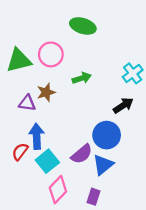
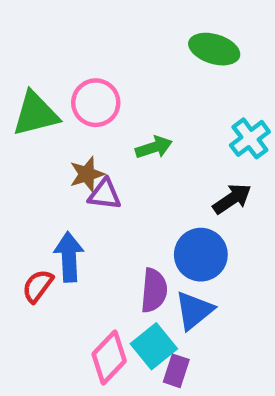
green ellipse: (83, 26) -> (214, 49), moved
purple triangle: (27, 103) -> (105, 194), moved
purple semicircle: (82, 154) -> (154, 290), turned -45
cyan square: (47, 161) -> (154, 346), moved

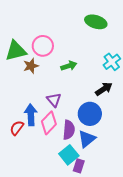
brown star: (87, 174) -> (31, 66), moved
purple triangle: (105, 194) -> (54, 100), moved, turned 42
pink diamond: (109, 357) -> (49, 123), moved

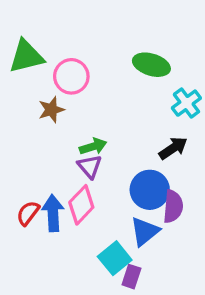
green ellipse: (96, 22) -> (151, 65), moved
green triangle: (16, 51) -> (26, 56), moved
green arrow: (69, 66) -> (93, 146), moved
blue arrow: (31, 115) -> (53, 213), moved
purple semicircle: (69, 130) -> (173, 206), moved

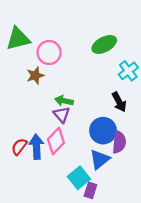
green ellipse: (151, 65) -> (104, 44), turned -45
green arrow: (93, 146) -> (64, 101), turned -150
black arrow: (173, 148) -> (119, 102), turned 96

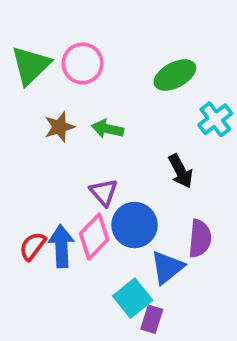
green triangle: (18, 39) -> (31, 65), turned -30
pink circle: (49, 53) -> (83, 63), moved
green arrow: (64, 101) -> (108, 129), moved
black arrow: (119, 102) -> (181, 171), moved
blue circle: (103, 131) -> (135, 225), moved

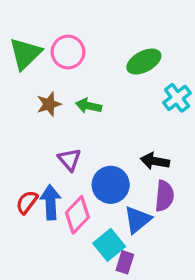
black arrow: (181, 171) -> (155, 161), moved, turned 128
purple triangle: (104, 192) -> (70, 160), moved
pink diamond: (94, 237) -> (77, 215), moved

